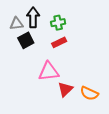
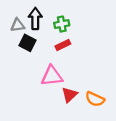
black square: (26, 40) -> (28, 43), turned -35

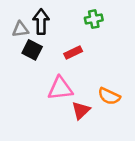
green cross: (62, 24) -> (94, 19), moved
orange semicircle: (95, 99) -> (109, 96), moved

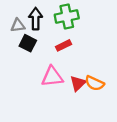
green cross: (94, 19) -> (67, 17), moved, size x1.5
red triangle: (81, 110) -> (78, 83), moved

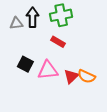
black square: (28, 43) -> (25, 64), moved
red rectangle: (63, 45) -> (58, 42), turned 56

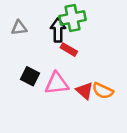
black arrow: (33, 17) -> (58, 30), moved
red triangle: (71, 76) -> (85, 91), turned -35

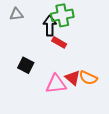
gray triangle: (19, 28) -> (16, 14), moved
pink triangle: (57, 83) -> (56, 84), moved

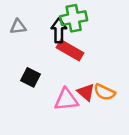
gray triangle: (16, 14) -> (18, 27), moved
red rectangle: (59, 42) -> (70, 50), size x1.5

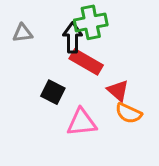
black square: (30, 77) -> (53, 92), moved
red triangle: (86, 92) -> (118, 91), moved

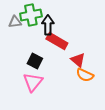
green cross: (91, 22) -> (31, 15), moved
pink triangle: (82, 122) -> (33, 82), moved, turned -45

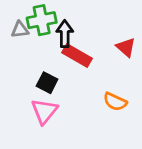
red triangle: (78, 60) -> (126, 47), moved

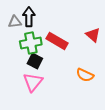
green cross: (42, 20) -> (31, 43), moved
black arrow: (65, 34) -> (29, 17), moved

